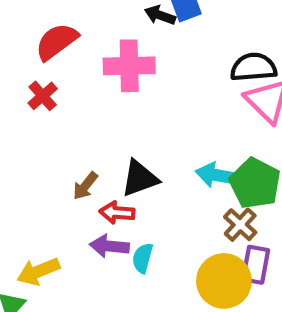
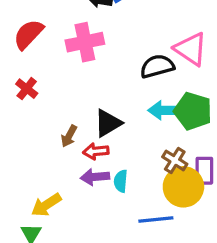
black semicircle: (253, 67) -> (157, 66), moved
red cross: (43, 96) -> (27, 89), moved
brown cross: (240, 225) -> (175, 160), moved

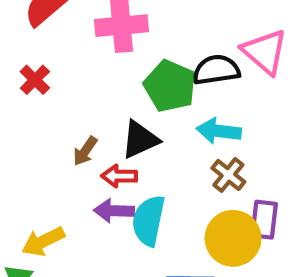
green pentagon: (193, 111) -> (170, 86), moved
brown cross: (175, 160) -> (228, 175), moved
cyan semicircle: (121, 181) -> (148, 221), size x1.6

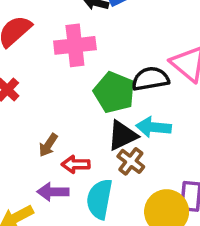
black triangle: (140, 140) -> (122, 135), moved
brown cross: (228, 175) -> (131, 161), moved
purple arrow: (114, 211) -> (53, 192), moved

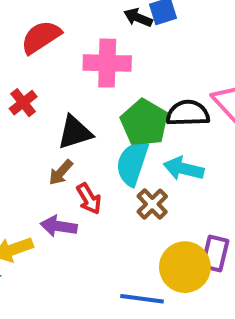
black triangle: (122, 135) -> (75, 132), moved
red arrow: (76, 164) -> (89, 199), turned -128
cyan semicircle: (99, 199) -> (132, 163), moved

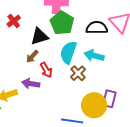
green pentagon: (144, 123) -> (62, 23), moved

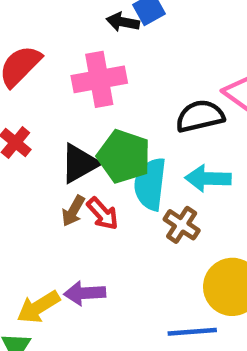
green pentagon: (62, 23) -> (124, 156), moved
red arrow: (46, 70) -> (103, 214), moved
purple arrow: (31, 84) -> (85, 293), moved

